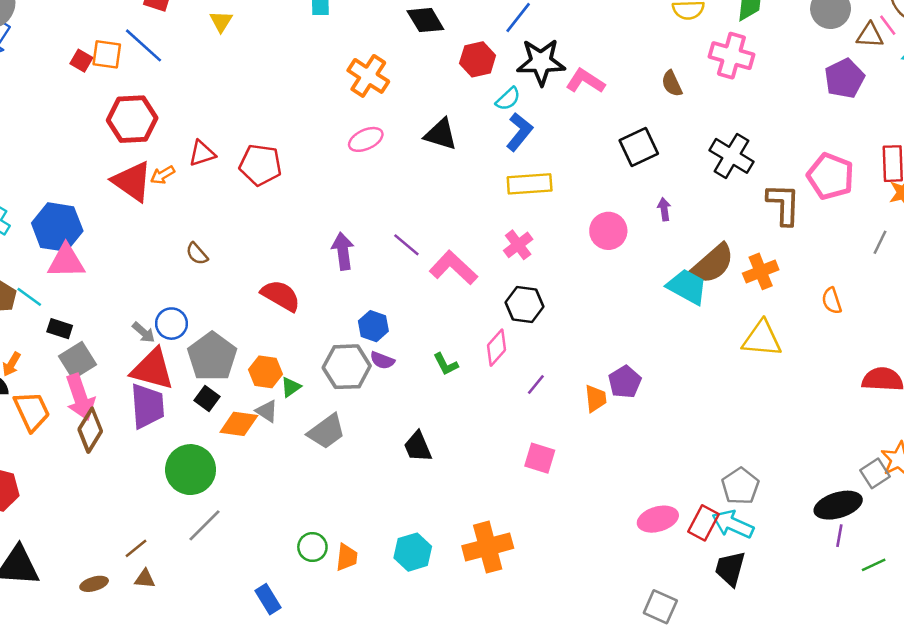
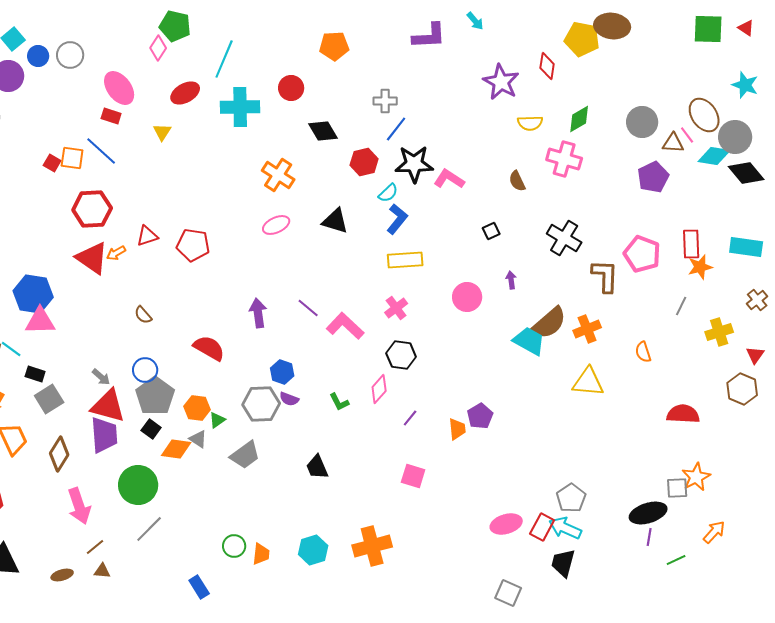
black square: (639, 147) -> (491, 231), size x0.6
blue circle: (171, 324) -> (145, 370), moved
pink arrow: (80, 397) -> (79, 506), moved
gray square: (875, 473) -> (677, 488), turned 30

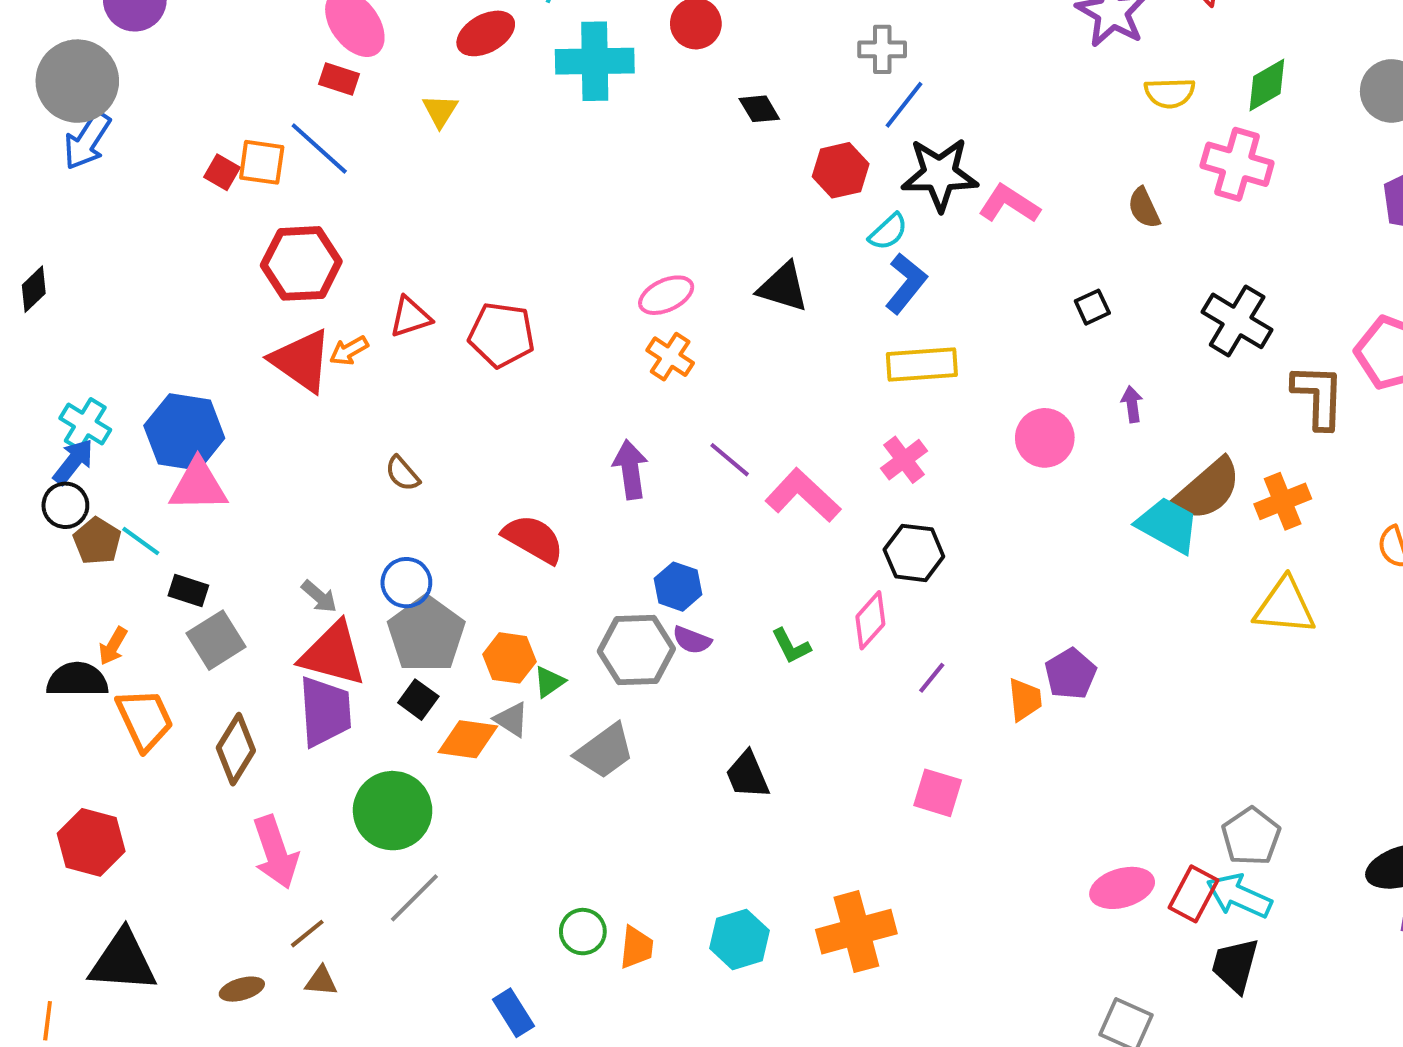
black diamond: (323, 131) -> (759, 109), size x0.7
orange cross: (278, 175) -> (670, 357), moved, size x0.7

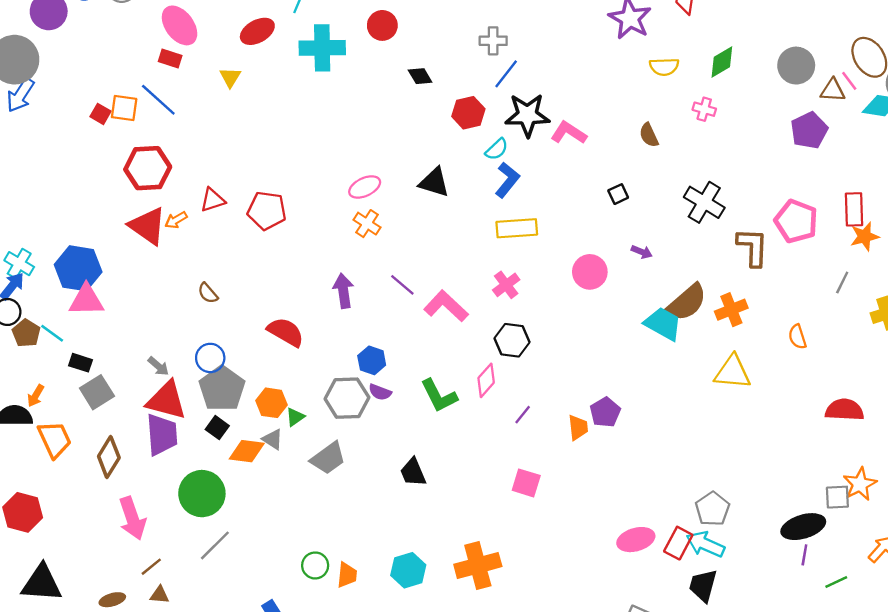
pink cross: (1237, 164) -> (704, 109), size x0.6
purple arrow: (1132, 404) -> (642, 252), turned 120
green L-shape: (791, 646) -> (439, 396), size x1.6

